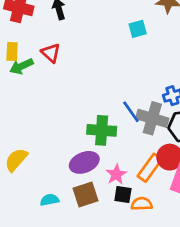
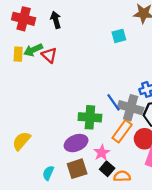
green arrow: (21, 66) -> (33, 50), moved
orange rectangle: (150, 168) -> (122, 131), moved
black square: (123, 194) -> (107, 169), turned 32
cyan semicircle: (50, 200) -> (48, 173), turned -56

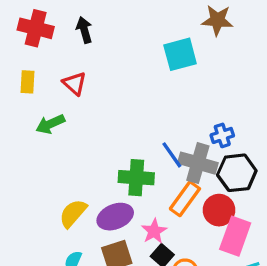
cyan square: (119, 36) -> (180, 54), size x1.5
green arrow: (33, 50) -> (50, 124), moved
yellow semicircle: (21, 141) -> (73, 213), moved

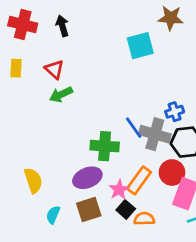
green arrow: (50, 124) -> (61, 95), moved
orange rectangle: (185, 199) -> (139, 180), moved
yellow semicircle: (73, 213) -> (33, 180), moved, turned 120

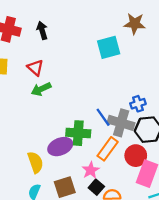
purple ellipse: (87, 178) -> (60, 147), moved
yellow semicircle: (33, 180) -> (35, 162), moved
orange rectangle: (139, 180) -> (108, 149), moved

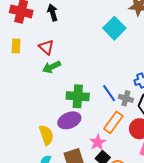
cyan square: (109, 47) -> (114, 28), turned -30
gray cross: (121, 123) -> (126, 98), size x0.6
green cross: (78, 133) -> (78, 96), moved

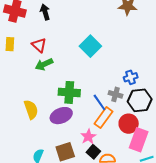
cyan square: (114, 28) -> (90, 46), moved
blue line: (109, 93) -> (99, 102), moved
yellow semicircle: (46, 135) -> (31, 110), moved

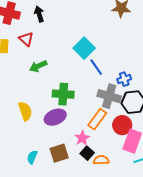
red triangle: (39, 45) -> (26, 39), moved
gray cross: (115, 94) -> (109, 96), size x1.6
blue line: (99, 102) -> (96, 67), moved

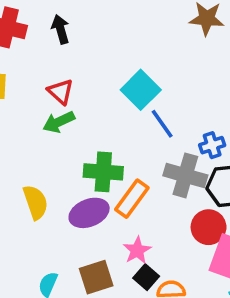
red triangle: (26, 39) -> (60, 92), moved
orange rectangle: (97, 119) -> (132, 199), moved

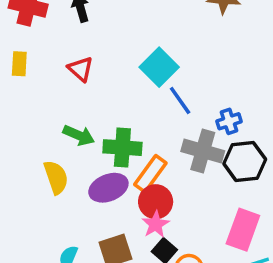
green arrow: (59, 122) -> (79, 135), moved, turned -132
red circle: (209, 227) -> (156, 202), moved

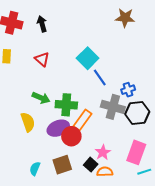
red circle: (156, 202) -> (71, 136), moved
pink star: (156, 224) -> (103, 152), moved

